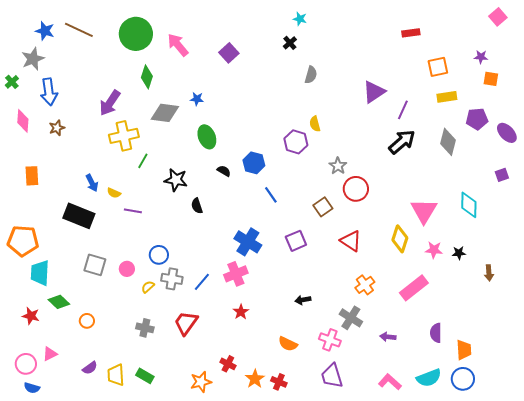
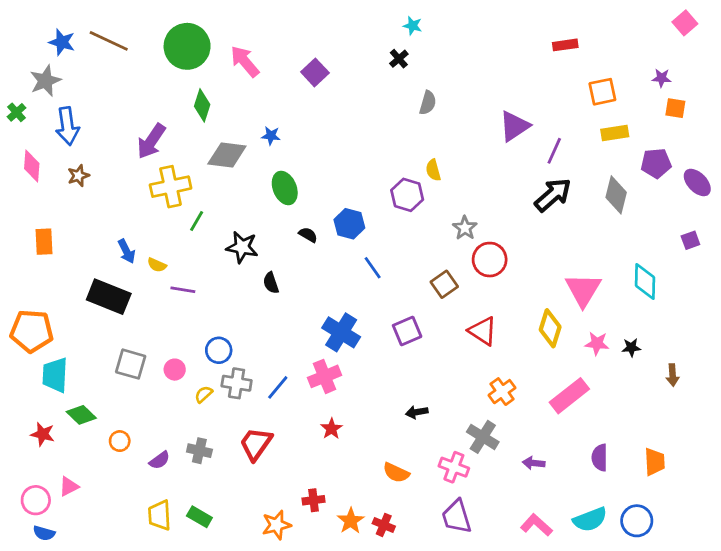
orange trapezoid: (464, 350) -> (655, 462), moved
red cross: (228, 364) -> (314, 500), turned -35
purple semicircle: (90, 368) -> (160, 460), moved

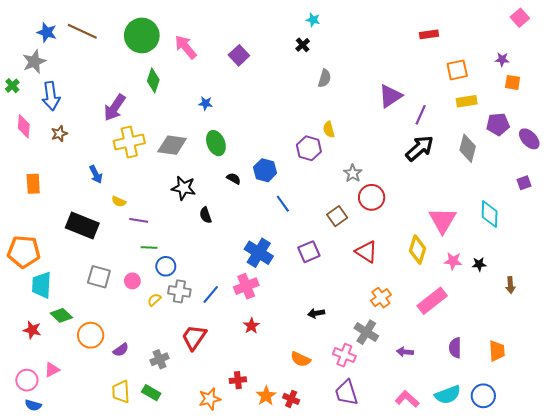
gray diamond: (227, 155) -> (172, 145), moved
green line: (197, 221) -> (149, 247), moved, turned 63
blue arrow: (127, 251) -> (96, 174), moved
orange circle: (120, 441) -> (91, 335), size x1.6
gray cross: (199, 451) -> (160, 359), moved, turned -36

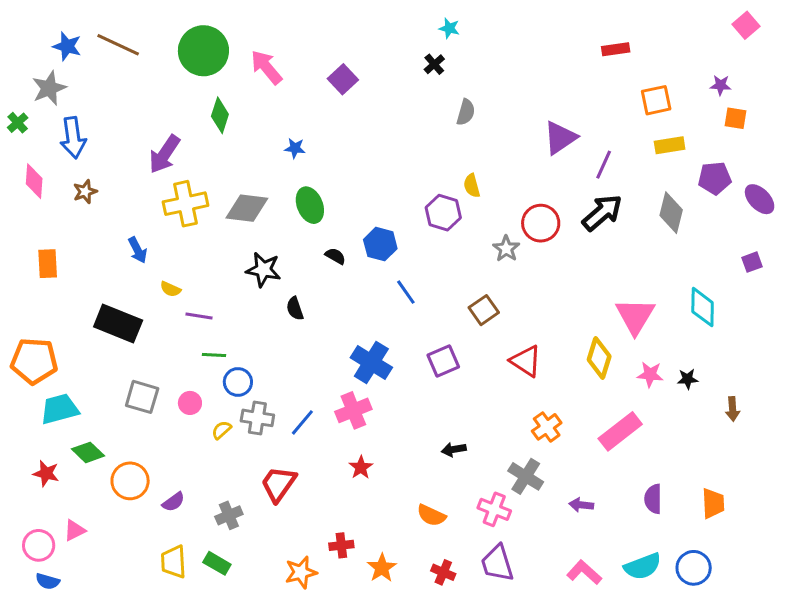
red circle: (372, 197) -> (541, 223), moved
cyan trapezoid: (42, 285) -> (60, 409), turned 72
red cross: (291, 399) -> (443, 572), moved

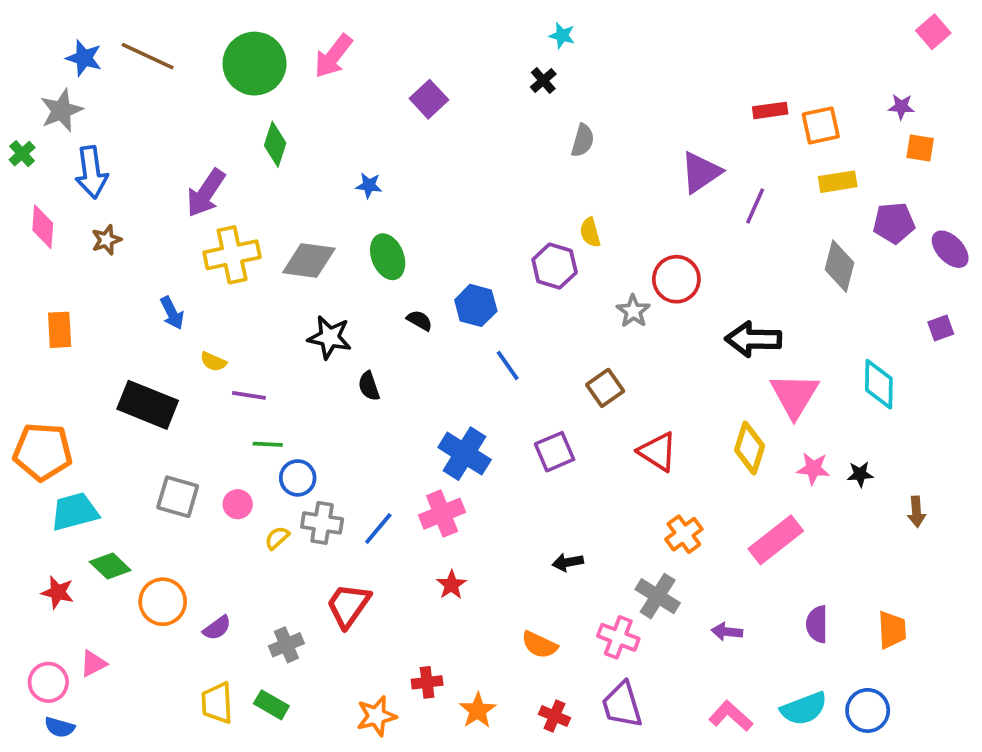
red rectangle: (616, 49) -> (770, 110), moved
pink arrow: (266, 67) -> (333, 56), moved, turned -102
black arrow: (602, 213) -> (753, 339), moved, turned -138

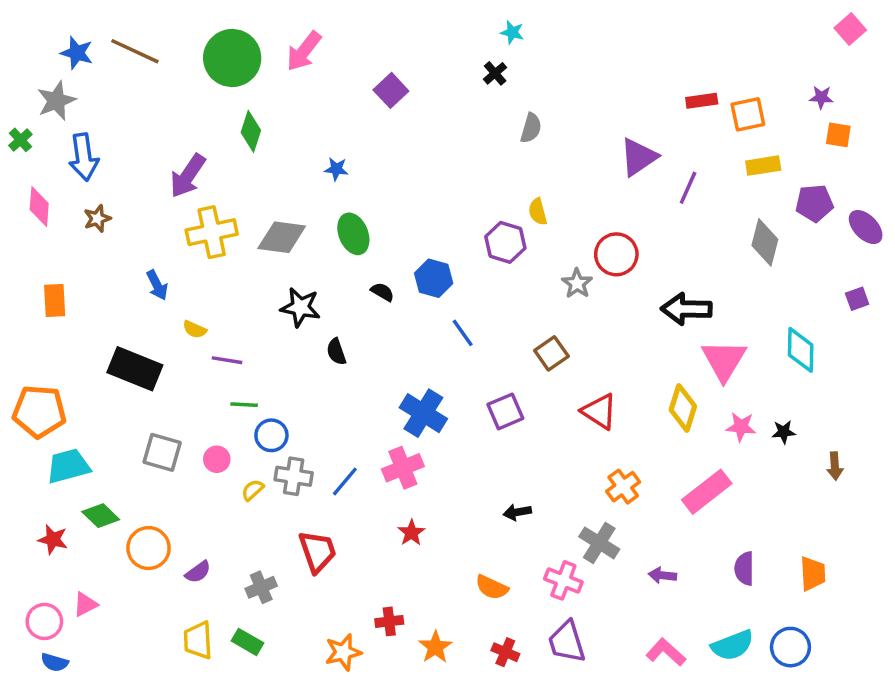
red trapezoid: (348, 605) -> (318, 551), turned 126

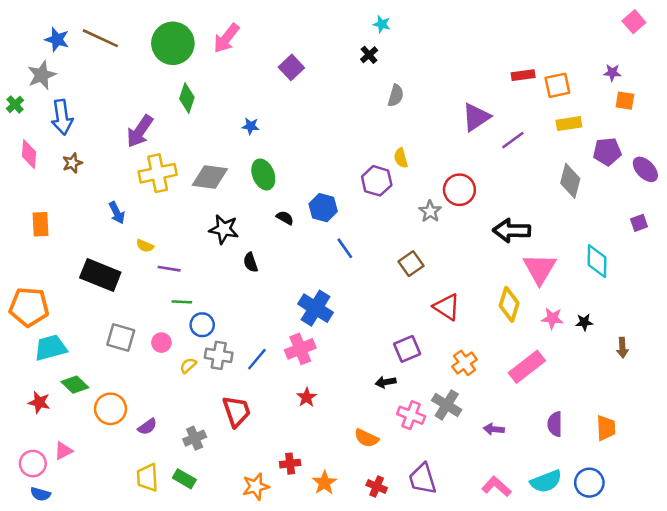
purple line: (688, 188) -> (513, 140), turned 30
purple square: (505, 411) -> (407, 349), moved
pink cross: (563, 580) -> (411, 415), moved

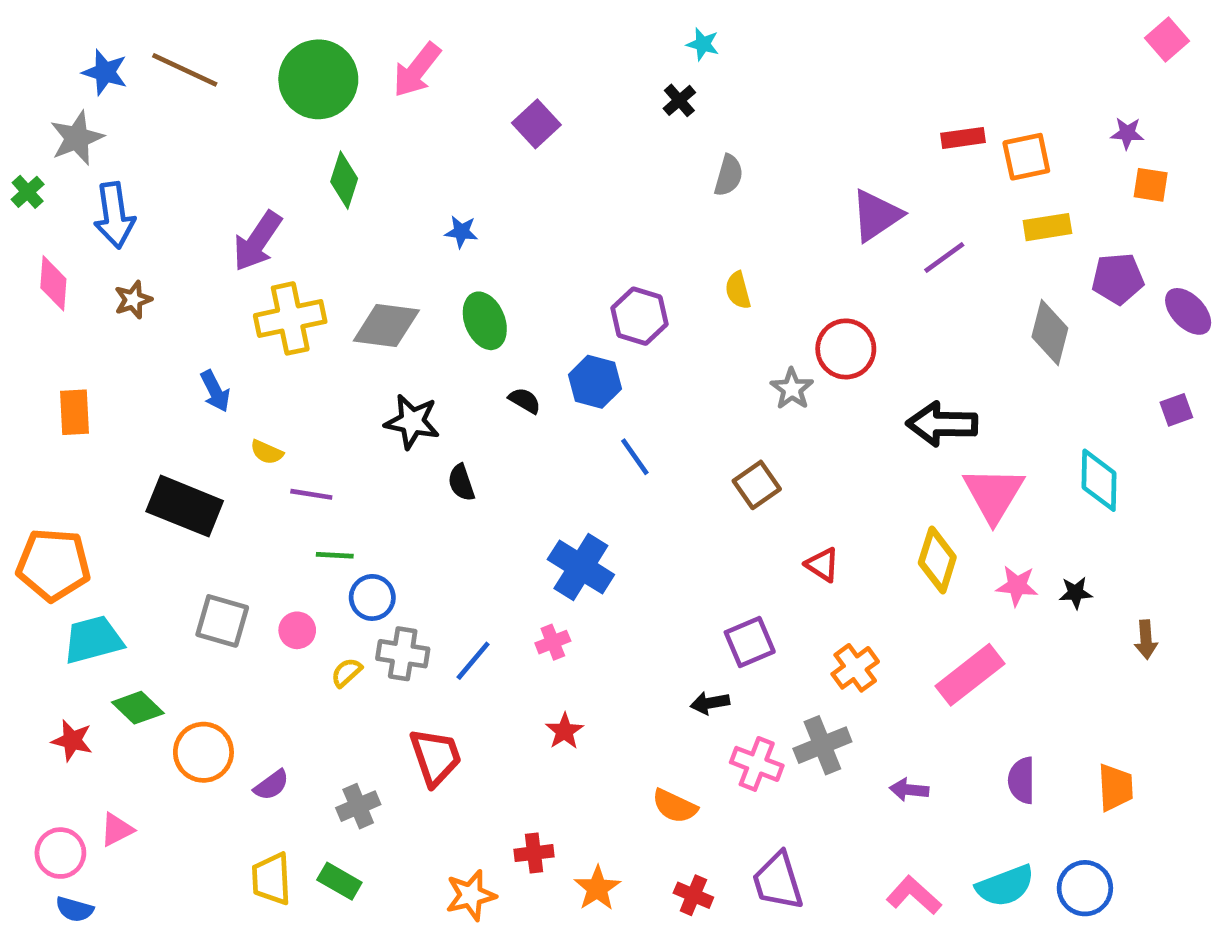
purple hexagon: (377, 181) -> (640, 316), moved
red triangle: (447, 307) -> (822, 565), size x0.7
pink cross: (300, 349) -> (553, 642), size x0.6
gray cross: (447, 405) -> (822, 745), turned 36

